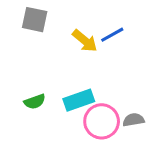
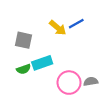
gray square: (35, 20) -> (24, 40), moved
cyan rectangle: (79, 100) -> (42, 63), moved

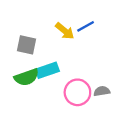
green semicircle: (24, 69) -> (26, 77), size x1.5

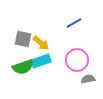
yellow arrow: (65, 31) -> (41, 43), moved
pink circle: (77, 92) -> (77, 60), moved

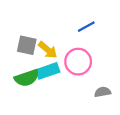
pink circle: (77, 60) -> (78, 62), moved

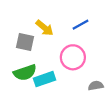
yellow arrow: (48, 50) -> (45, 28), moved
cyan rectangle: (48, 71) -> (45, 79), moved

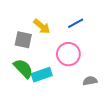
green semicircle: (25, 73) -> (23, 68), turned -115

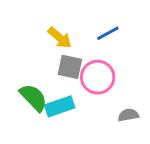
gray square: (23, 40) -> (70, 67), moved

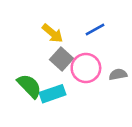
gray square: (70, 67) -> (62, 59), turned 30
gray semicircle: (128, 115) -> (118, 74), moved

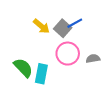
gray square: (62, 59) -> (63, 28), moved
cyan rectangle: (53, 94) -> (41, 74), turned -60

